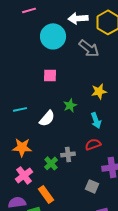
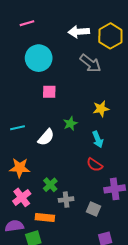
cyan circle: (53, 36) -> (39, 58), moved
red semicircle: (93, 144) -> (95, 165), turned -126
gray cross: (68, 154) -> (66, 200), moved
orange rectangle: (46, 194) -> (45, 217), turned -48

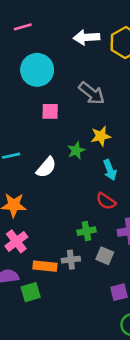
gray arrow: (90, 63) -> (92, 93), moved
yellow star: (101, 109) -> (101, 136), moved
green cross: (50, 185) -> (87, 231), moved, turned 32
gray cross: (66, 200) -> (71, 260), moved

